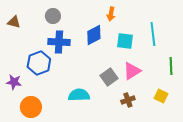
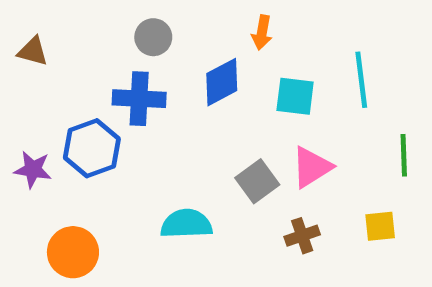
gray circle: (53, 16) -> (153, 37), moved
purple star: (14, 82) -> (33, 169), moved
yellow square: (161, 96) -> (380, 226), turned -32

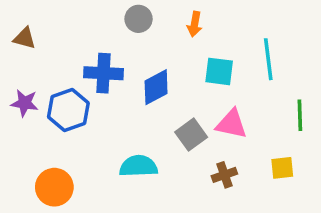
gray circle: (153, 37) -> (139, 19), moved
blue diamond: (222, 82) -> (156, 87), moved
pink triangle: (312, 167) -> (231, 124), turned 44
purple star: (33, 169) -> (25, 103), moved

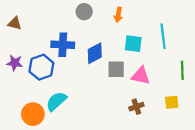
gray square: (191, 135) -> (116, 69), moved, turned 36
cyan semicircle: (139, 166) -> (56, 101), moved, turned -40

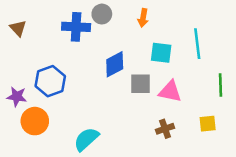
brown triangle: (15, 23) -> (18, 28), turned 32
blue cross: (63, 45) -> (76, 27), moved
purple star: (15, 63) -> (17, 97), moved
cyan semicircle: (56, 101) -> (86, 139), moved
orange circle: (33, 114) -> (35, 121), moved

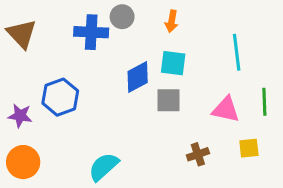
brown triangle: (18, 28) -> (22, 34), size x1.5
cyan square: (161, 53) -> (173, 63), moved
pink triangle: (170, 91) -> (226, 109), moved
orange circle: (35, 121) -> (23, 162), moved

